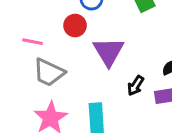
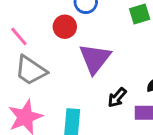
pink line: (33, 42) -> (19, 36), turned 30

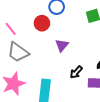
purple triangle: (95, 59) -> (62, 45), size x0.6

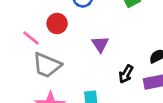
red circle: (42, 23) -> (57, 23), moved

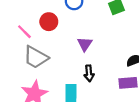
black arrow: (126, 74) -> (89, 73), moved, turned -42

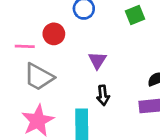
pink line: (24, 32) -> (25, 46), turned -42

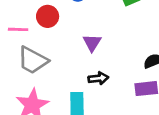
black arrow: (103, 95) -> (98, 78), turned -90

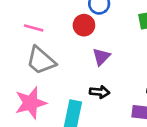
red circle: (48, 16) -> (84, 25), moved

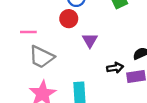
black arrow: (99, 92) -> (115, 68), moved

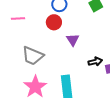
pink line: (28, 32) -> (18, 19), moved

